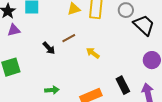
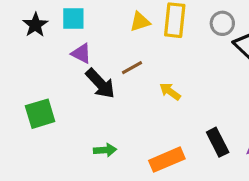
purple triangle: (14, 30) -> (81, 53), moved, turned 40
black arrow: (49, 48) -> (100, 84), size x1.5

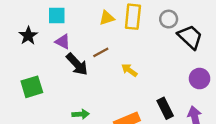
black star: (35, 25) -> (28, 36), moved

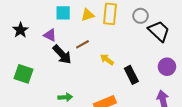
cyan square: (57, 15) -> (63, 13), moved
green square: (32, 87) -> (23, 74), turned 36
black rectangle: (165, 108) -> (131, 75), moved

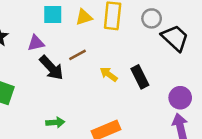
purple triangle: (50, 35) -> (36, 43), turned -40
purple circle: (167, 67) -> (180, 98), moved
black rectangle: (131, 75) -> (140, 77), moved

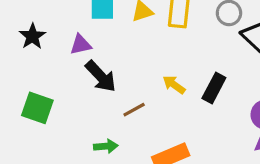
brown line: (77, 55) -> (134, 110), moved
black rectangle: (140, 77) -> (214, 88), turned 55

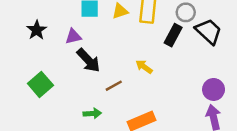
black rectangle: (214, 88) -> (173, 35), moved
green square: (37, 108) -> (40, 84), turned 30

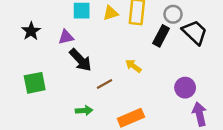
green square: (40, 84) -> (35, 83), turned 30
purple circle: (214, 89) -> (185, 88), moved

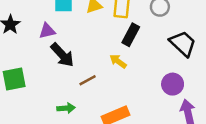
black trapezoid: (195, 32) -> (183, 44), moved
black rectangle: (161, 36) -> (131, 35), moved

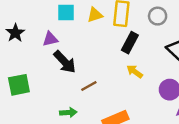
yellow arrow: (118, 61) -> (135, 72), moved

